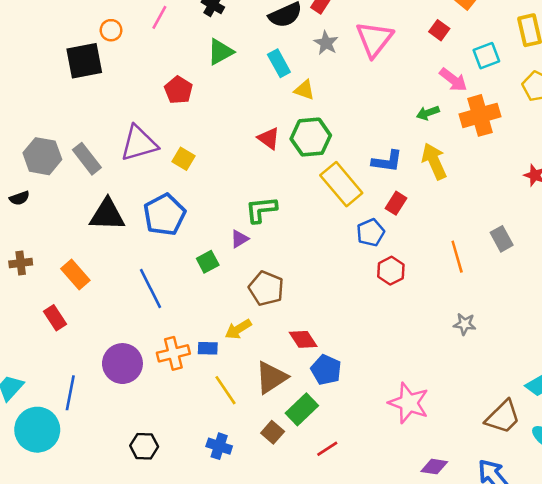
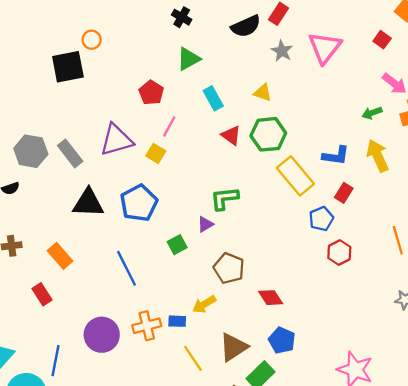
pink line: (159, 17) -> (169, 126), moved
cyan rectangle: (279, 63) -> (213, 98), moved
red diamond: (303, 339) -> (271, 298), moved

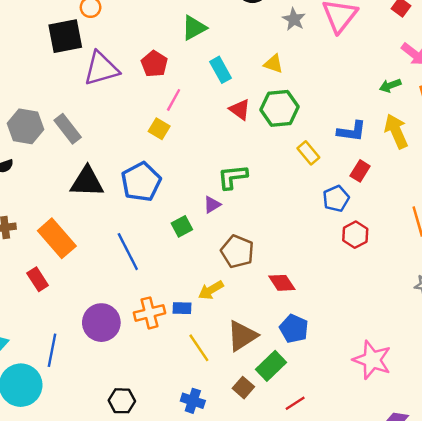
purple triangle: (116, 140) -> (101, 69), moved
yellow rectangle: (295, 176) -> (308, 153), size x0.6
orange rectangle: (60, 256) -> (57, 238), size x1.4

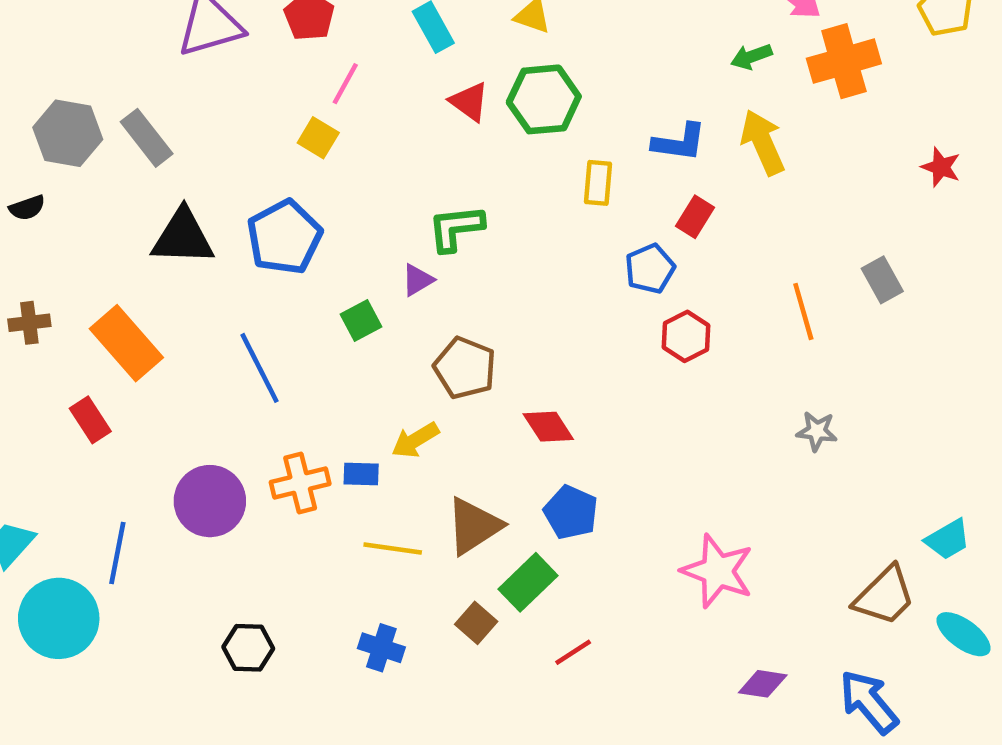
yellow rectangle: (308, 153) -> (598, 183), turned 45
yellow line: (199, 348) -> (393, 548), turned -48

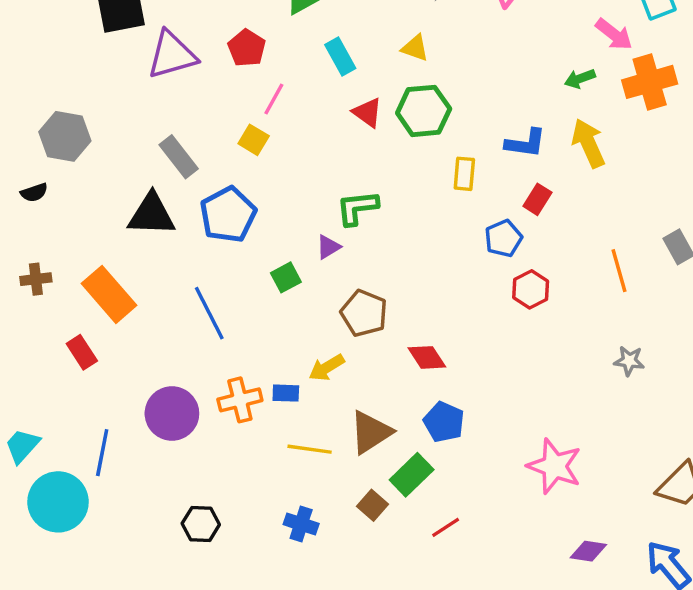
gray rectangle: (147, 138) -> (179, 157), moved

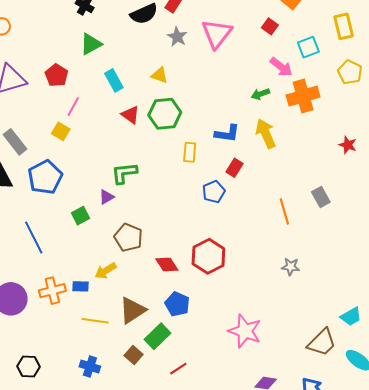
red hexagon: (531, 289) -> (208, 256), moved, size x1.5

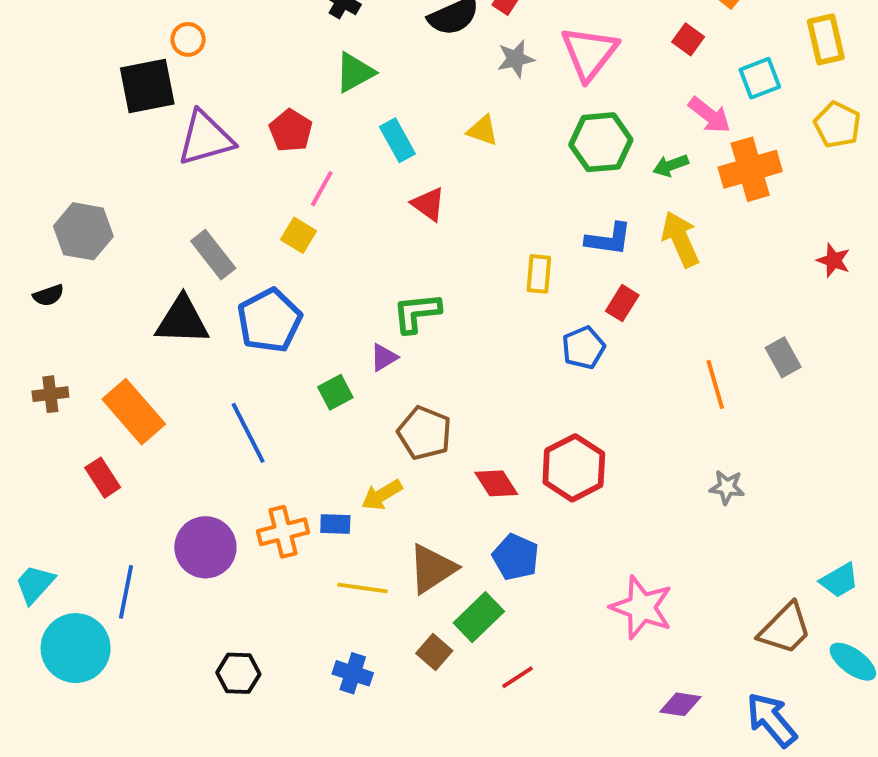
gray star: (177, 37) -> (516, 59), turned 30
green hexagon: (165, 114) -> (601, 142), moved

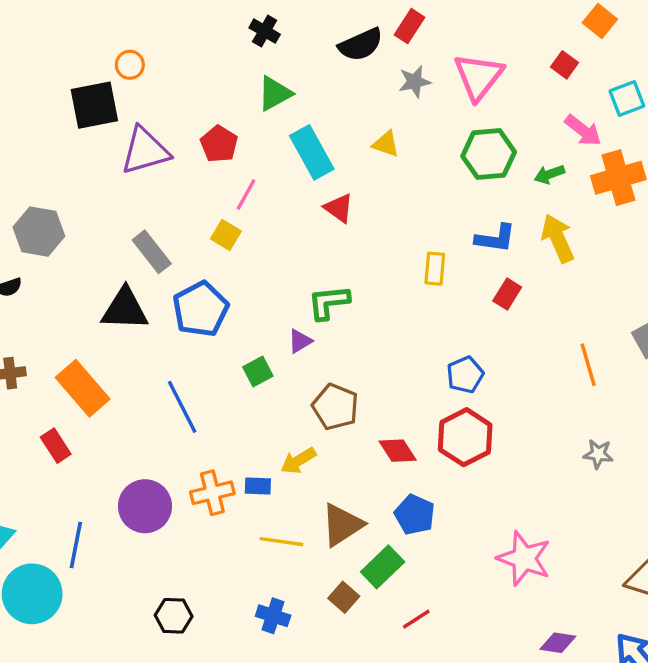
cyan rectangle: (397, 140) -> (312, 152), size x1.4
blue pentagon: (583, 348) -> (465, 375), moved

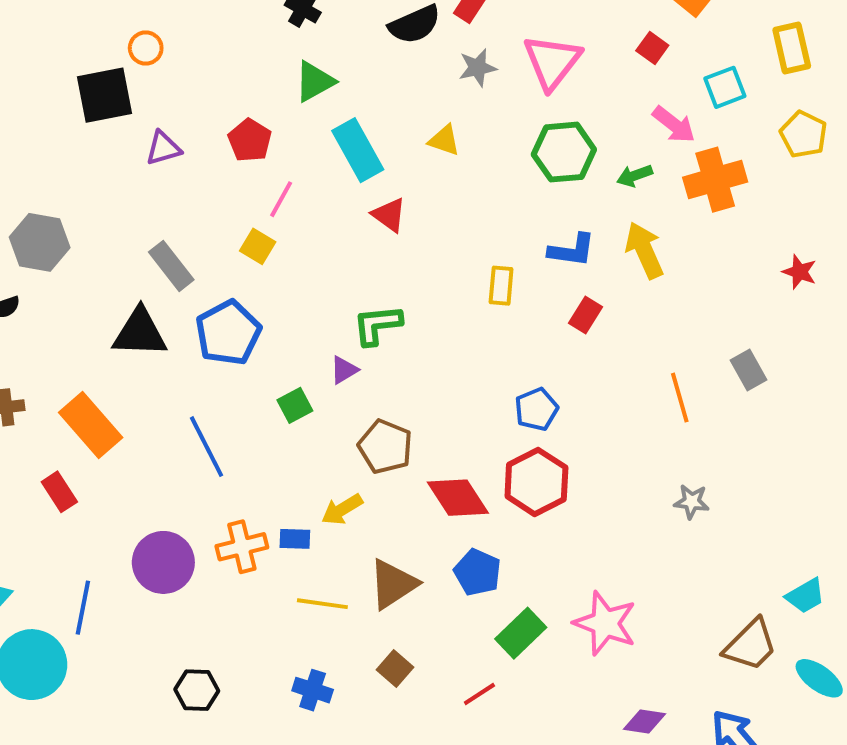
purple triangle: (145, 151) -> (163, 148), size x0.6
red diamond: (398, 451) -> (458, 498), size x1.4
green rectangle: (383, 567) -> (521, 633), moved

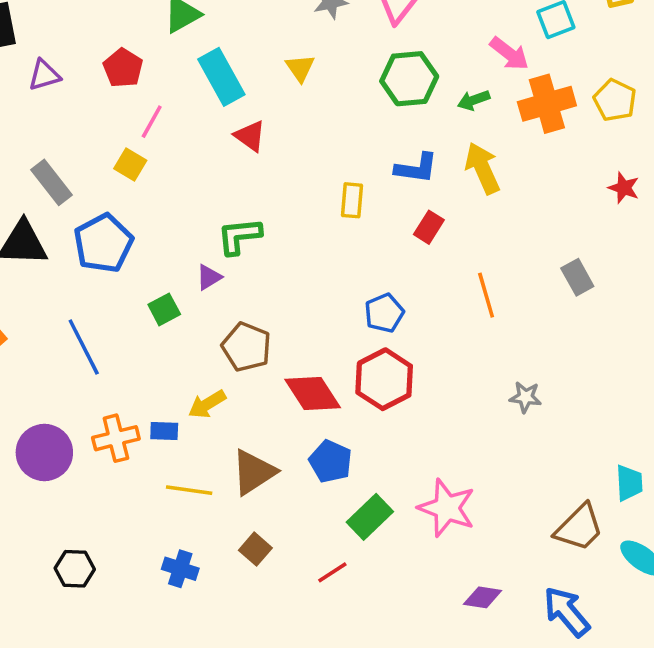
yellow pentagon: (803, 134) -> (615, 100), moved
yellow triangle: (444, 140) -> (300, 68), turned 36
orange line: (680, 398) -> (486, 295), moved
cyan trapezoid: (805, 596) -> (629, 483), turned -63

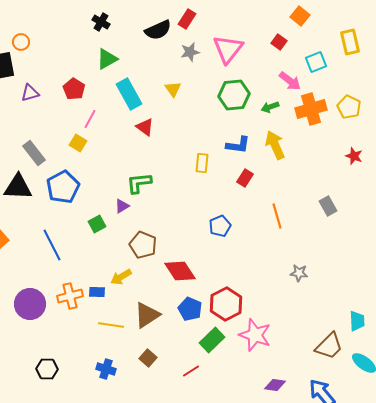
red hexagon: (384, 379) -> (226, 304), moved

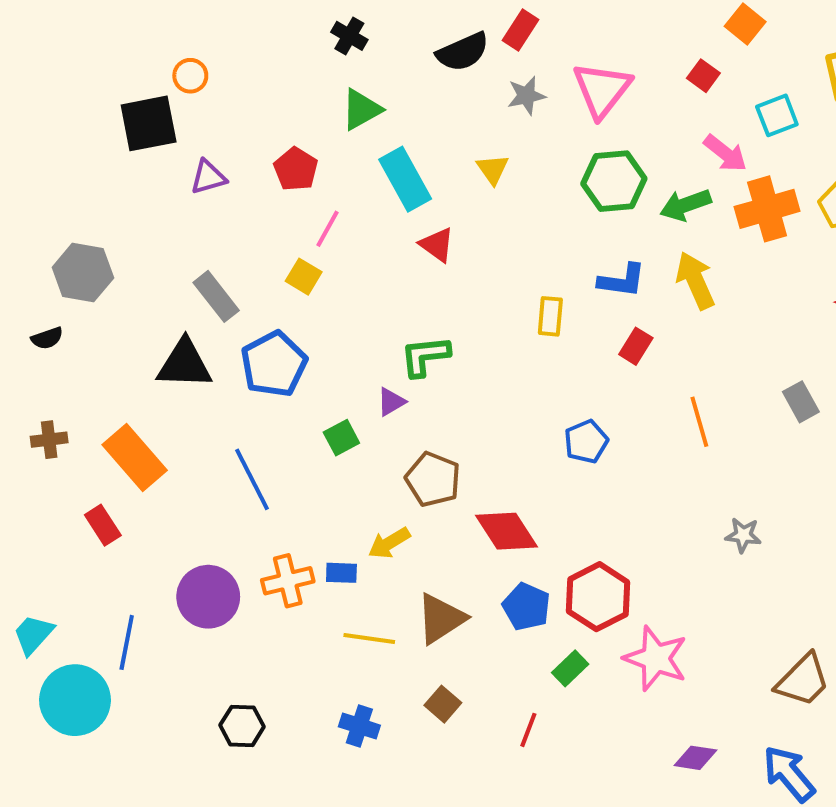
green arrow: (270, 107) -> (685, 205), size x1.4
green rectangle: (212, 340) -> (570, 668), size x0.7
red line: (191, 371) -> (528, 730), turned -36

